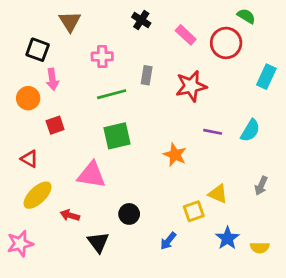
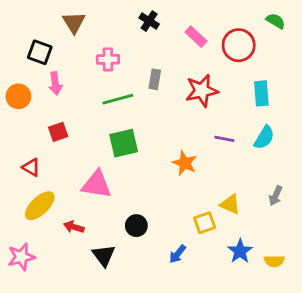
green semicircle: (246, 16) -> (276, 21), moved
cyan rectangle: (266, 77) -> (261, 93), moved, turned -30
orange circle: (28, 98) -> (18, 96), moved

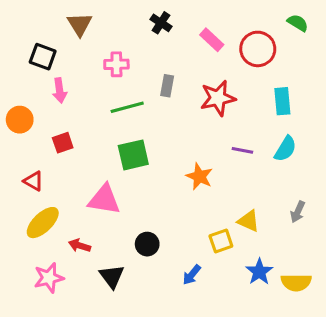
orange circle: (18, 96) -> (20, 120), moved
pink star: (21, 257) -> (49, 278), moved
yellow semicircle: (274, 261) -> (296, 282), size x1.4

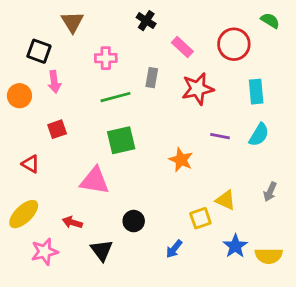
pink rectangle: (212, 40) -> (182, 47), moved
orange circle: (20, 120) -> (19, 96), moved
yellow ellipse: (43, 223) -> (24, 214), moved

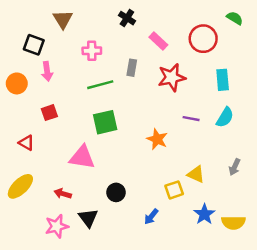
pink star: (45, 252) -> (57, 226), moved

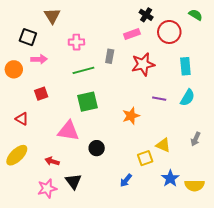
black cross: (127, 18) -> (146, 15), moved
pink rectangle: (158, 41) -> (132, 34), turned -63
pink arrow: (47, 71) -> (39, 59), turned -84
orange star: (157, 139) -> (131, 116), turned 30
black circle: (116, 192) -> (97, 148), moved

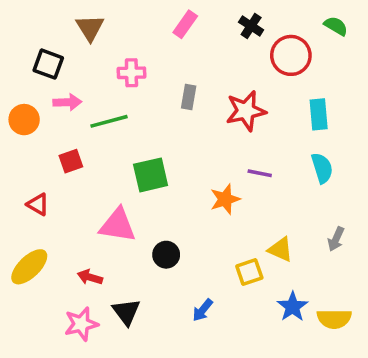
pink rectangle: (132, 34) -> (185, 24), moved, turned -35
green line: (83, 70) -> (109, 121), moved
cyan semicircle: (187, 98) -> (322, 168), turned -48
purple line: (159, 99) -> (260, 173), moved
blue arrow: (126, 180) -> (203, 310), moved

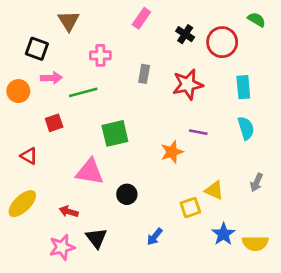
black cross: (251, 26) -> (185, 34), moved

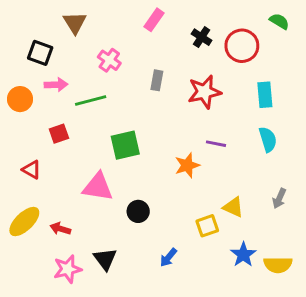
pink cross: (100, 55) -> (109, 60), turned 36
red arrow: (69, 212) -> (60, 229), moved

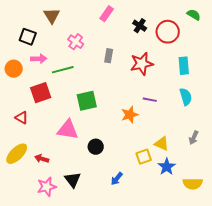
red square: (59, 134) -> (41, 93), size x1.5
blue star: (243, 255) -> (167, 167), moved

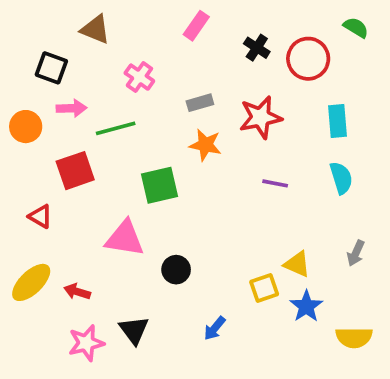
brown triangle: (52, 16) -> (95, 29), turned -36
gray rectangle: (109, 56) -> (200, 103), turned 64
orange star: (130, 115) -> (205, 145), moved, turned 30

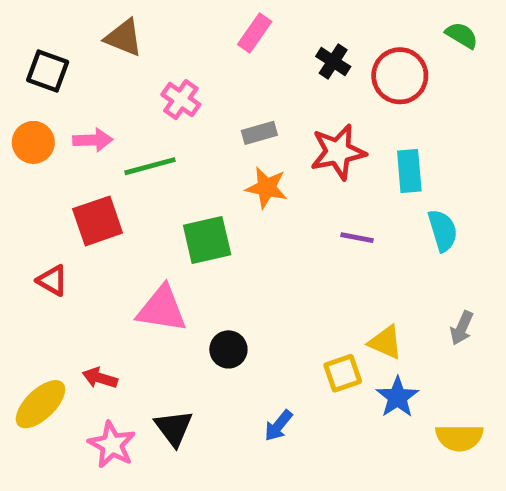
black square: (51, 68) -> (48, 71), moved
cyan rectangle: (338, 121) -> (409, 171), moved
orange circle: (26, 127) -> (33, 142), moved
yellow ellipse: (31, 282) -> (40, 404), moved
pink star: (86, 343) -> (112, 445), turned -30

